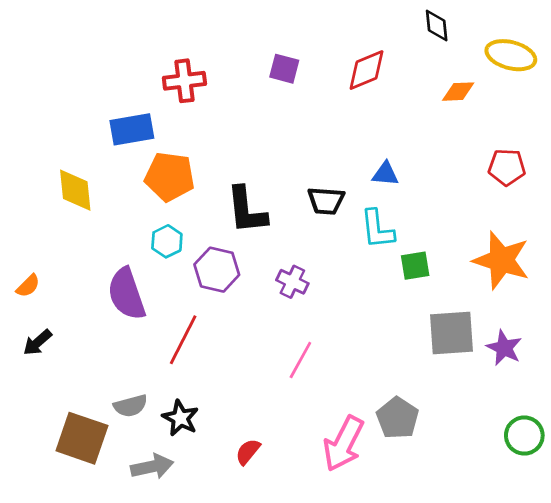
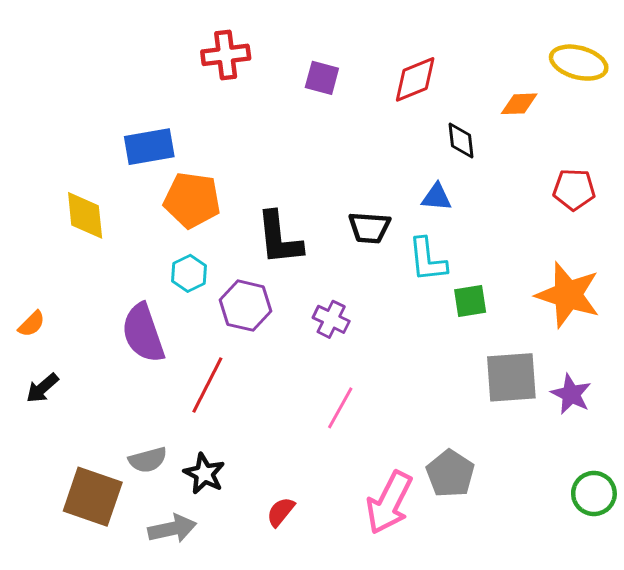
black diamond: (437, 26) -> (461, 141), moved
red cross: (184, 81) -> (226, 55), moved

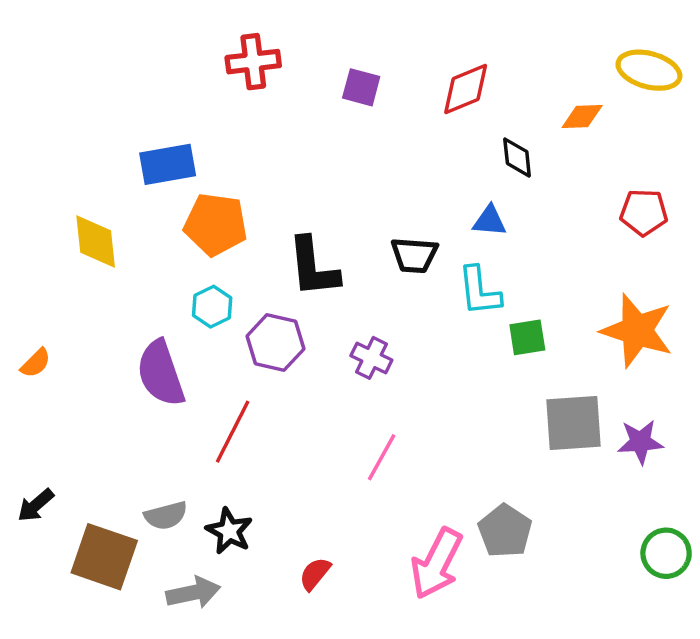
black arrow: (42, 388) -> (36, 505), moved
purple star: (571, 394) -> (640, 442), turned -30

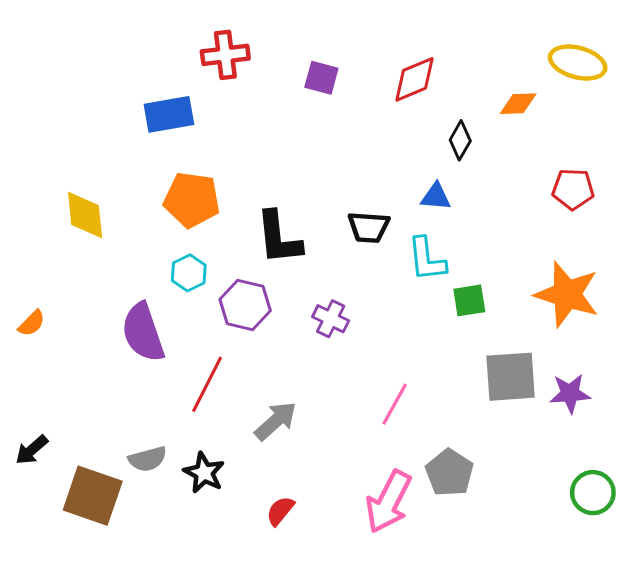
black diamond: (517, 158) -> (460, 140), turned 36
blue rectangle: (168, 164) -> (169, 114), moved
pink line: (382, 457) -> (395, 404), moved
gray arrow: (193, 593) -> (276, 421), moved, turned -30

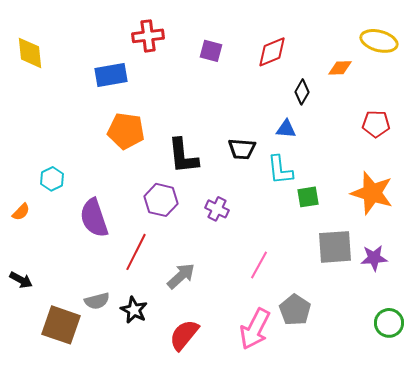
yellow diamond: (85, 215) -> (30, 53), moved
cyan hexagon: (189, 273) -> (52, 179), moved
black arrow: (32, 450) -> (21, 280), moved, turned -110
red semicircle: (280, 511) -> (184, 335), size x1.6

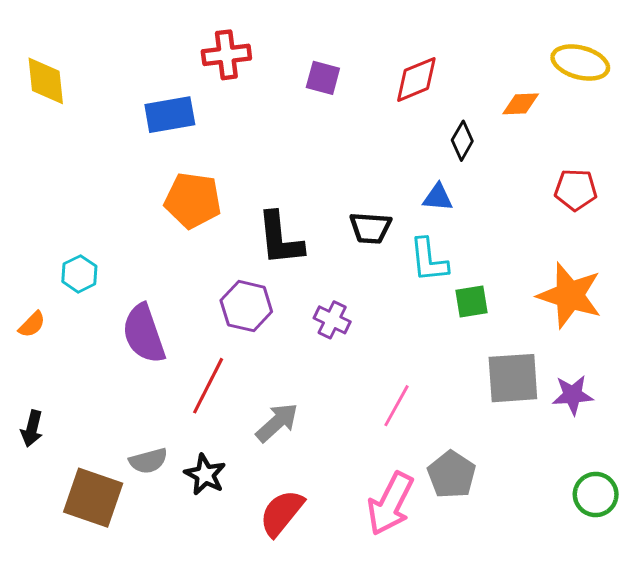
black arrow: (21, 280) -> (32, 429), turned 75

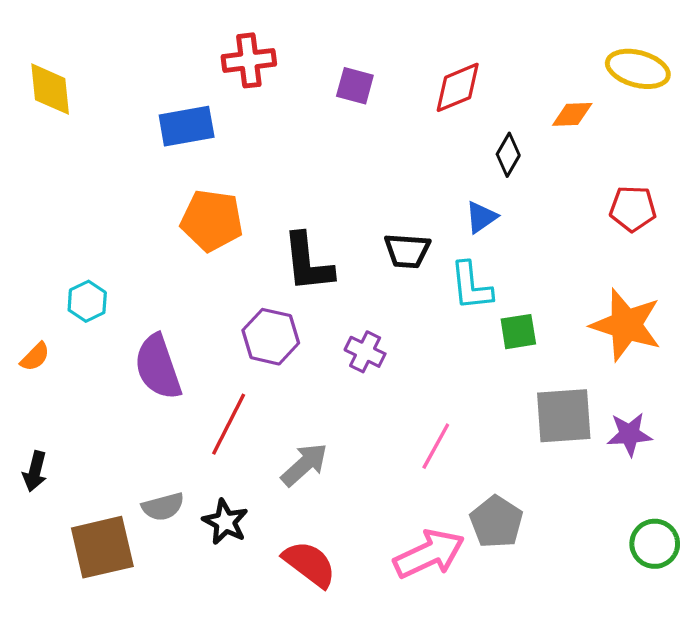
blue triangle: (438, 197) -> (481, 217), turned -40
brown square: (93, 498) -> (102, 547), turned -32
pink arrow: (390, 504) -> (429, 554), turned -142
red semicircle: (282, 513) -> (309, 564), turned 88

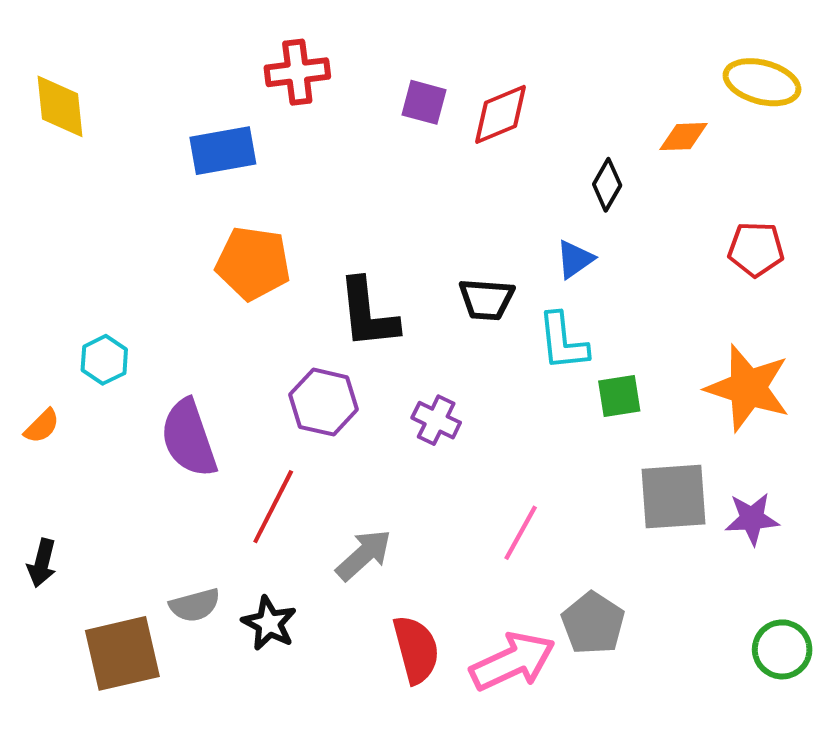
red diamond: (458, 87) -> (501, 114), moved
red semicircle: (309, 564) -> (416, 649), moved, turned 38

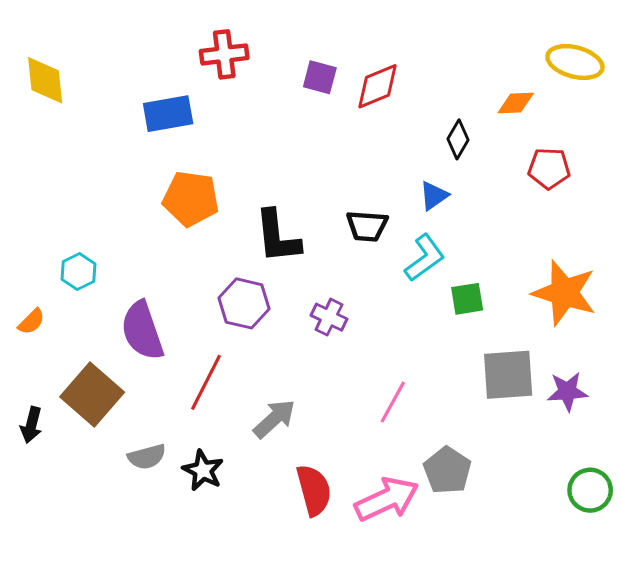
red pentagon: (756, 249) -> (549, 168), moved
cyan L-shape: (563, 342) -> (425, 258), turned -120
brown square: (122, 653) -> (92, 394), moved, turned -36

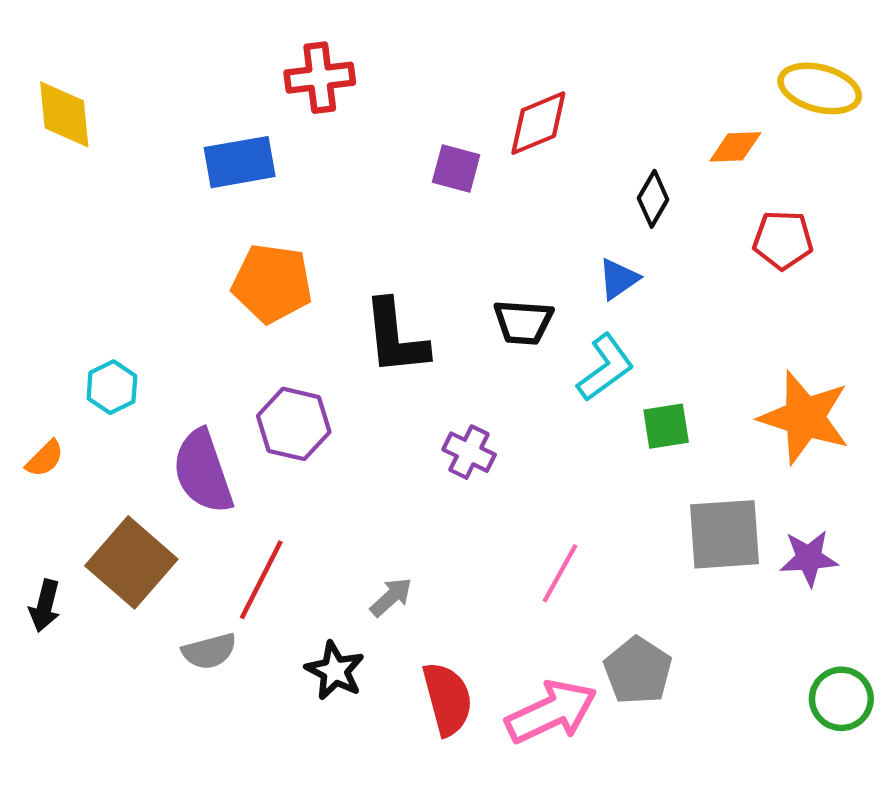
purple square: (320, 77) -> (456, 169), moved
purple hexagon: (244, 303) -> (294, 424), moved
red line: (206, 382) -> (261, 580), moved
gray arrow: (274, 419) -> (391, 597), size x0.7
black star: (203, 470) -> (335, 671), moved

